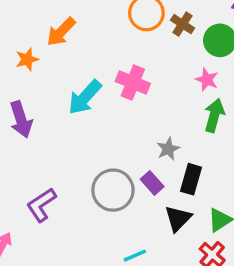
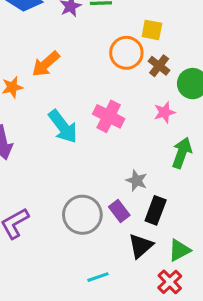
pink star: (207, 80) -> (164, 112), moved, turned 30
cyan arrow: (85, 97) -> (63, 127), turned -84
gray star: (168, 149) -> (137, 181), turned -30

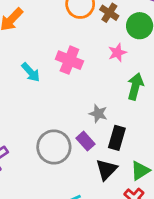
cyan arrow: (63, 127) -> (31, 72), size x0.7

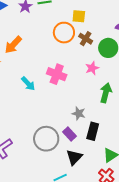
black triangle: (106, 170) -> (74, 157), moved

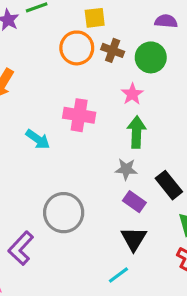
green arrow: (106, 93) -> (137, 132), moved
black rectangle: (93, 131) -> (169, 185), moved, turned -42
purple rectangle: (69, 134) -> (134, 202), moved
gray circle: (46, 139) -> (64, 213), moved

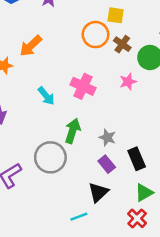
green arrow: (137, 132) -> (73, 131), moved

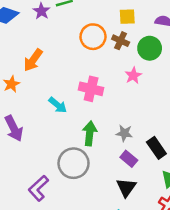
yellow square: (116, 15) -> (127, 17), moved

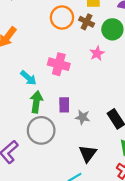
green arrow: (90, 133) -> (36, 102), moved
gray star: (124, 133) -> (83, 117), moved
purple rectangle: (129, 159) -> (64, 105), moved, turned 48

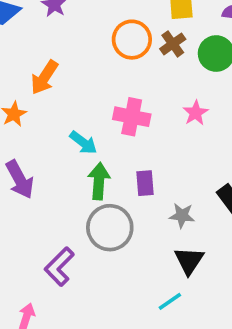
brown cross: (87, 22) -> (173, 44), turned 32
pink star: (97, 53) -> (196, 113), moved
gray star: (83, 117) -> (182, 216), moved

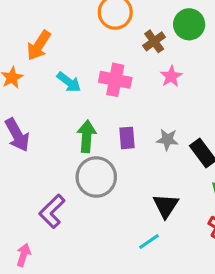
brown cross: (173, 44) -> (154, 41), moved
cyan arrow: (83, 143) -> (69, 82), moved
gray star: (182, 216) -> (167, 140), moved

